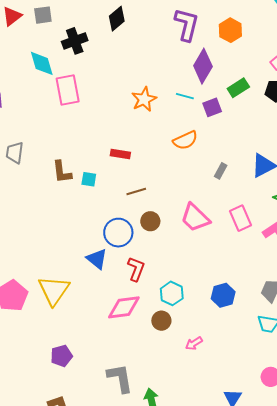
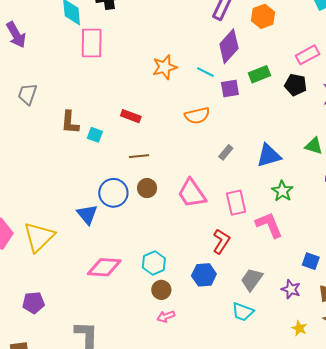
red L-shape: (136, 269) -> (221, 241), moved
brown circle: (161, 321) -> (161, 290), moved

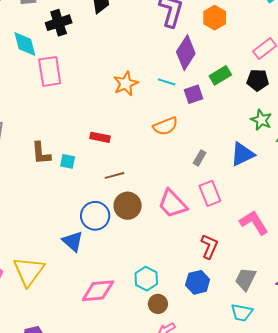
brown circle: (147, 188) -> (128, 206), size x1.4
green star: (282, 191) -> (261, 120), moved
pink rectangle: (236, 203) -> (210, 193), moved

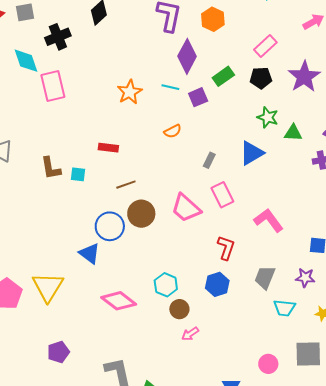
orange semicircle: (165, 126) -> (173, 131), size x0.7
pink diamond: (98, 291) -> (119, 301), turned 48
cyan trapezoid: (242, 313) -> (284, 308), moved

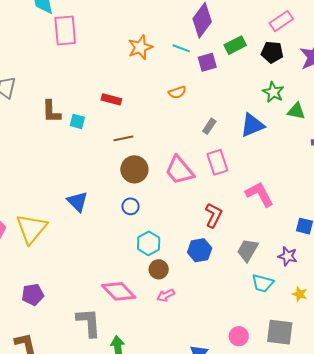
blue circle: (110, 226) -> (131, 206), moved, size x0.6
pink diamond: (119, 301) -> (119, 291), moved

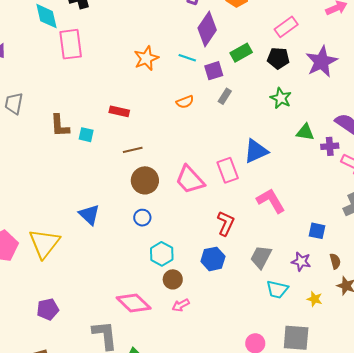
green triangle: (296, 111) -> (305, 132), moved
blue triangle: (252, 125) -> (256, 151), moved
gray rectangle: (209, 126) -> (225, 96), moved

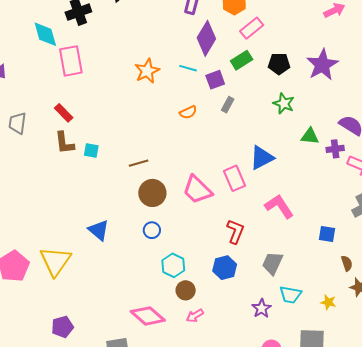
pink rectangle: (286, 27) -> (252, 28), moved
red rectangle: (119, 111) -> (64, 113), moved, turned 36
purple star: (301, 261) -> (262, 308), moved, turned 30

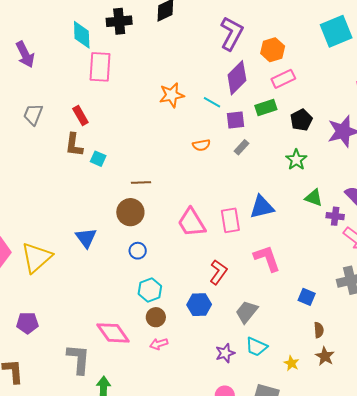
black pentagon: (279, 64) -> (301, 120), turned 30
brown circle: (152, 193) -> (130, 212), moved

